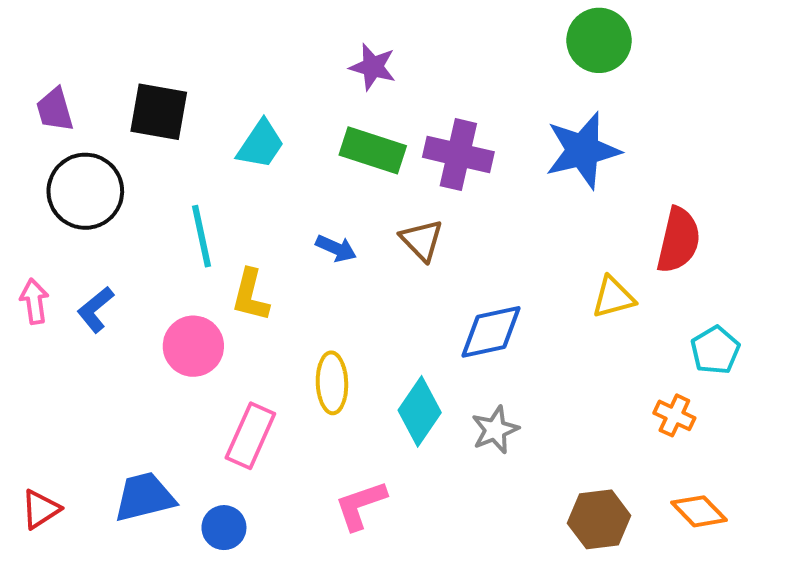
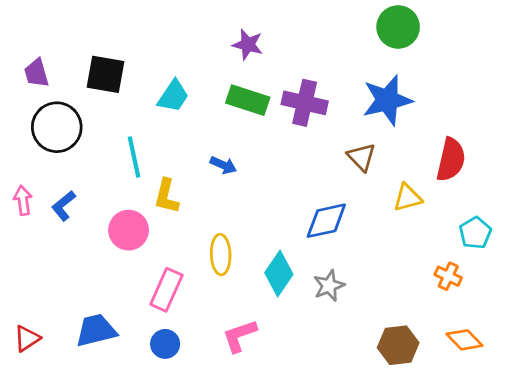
brown triangle: (422, 240) -> (362, 157), moved
blue circle: (224, 528) -> (165, 344), moved

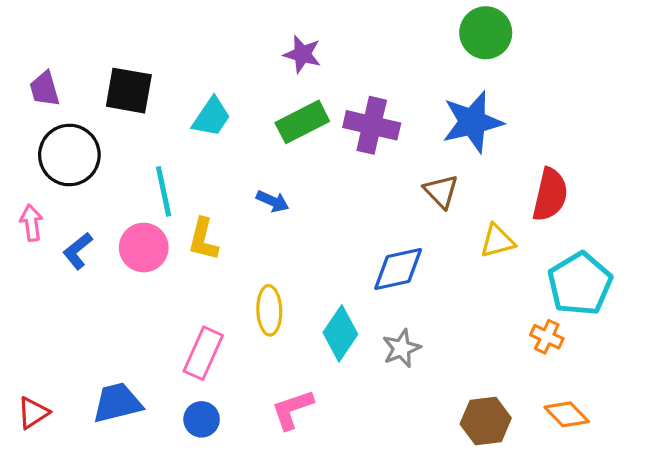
green rectangle: (248, 100) -> (302, 122), turned -45
pink arrow: (23, 200) -> (31, 223), moved
pink circle: (129, 230) -> (144, 248), moved
cyan pentagon: (475, 233) -> (580, 284), size x1.6

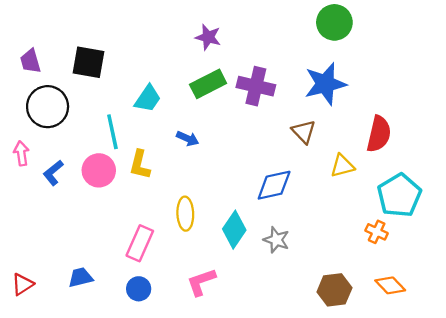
cyan trapezoid: (211, 117) -> (148, 99), moved
gray star: (401, 348) -> (276, 240), turned -30
blue trapezoid: (117, 403) -> (81, 277), size x0.7

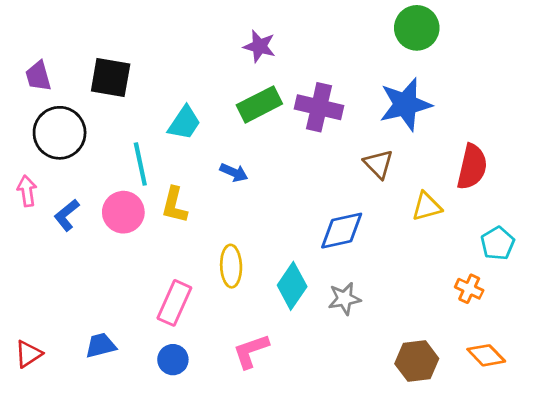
cyan pentagon: (399, 195) -> (498, 243), size x0.6
gray star: (276, 240) -> (344, 299), turned -30

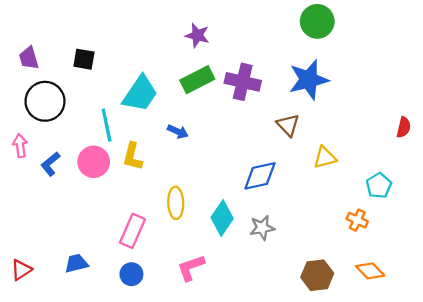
black square: (111, 78) -> (84, 59), size x0.7
cyan trapezoid: (184, 123) -> (140, 94), size x1.4
red semicircle: (472, 167) -> (404, 127), moved, size x0.6

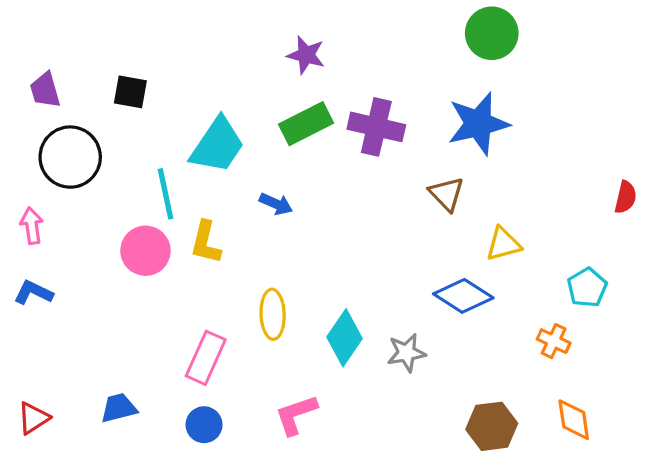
blue L-shape: (50, 164) -> (33, 293), moved, turned 65
blue diamond: (260, 176) -> (463, 296), moved, turned 45
orange diamond: (370, 271) -> (574, 420), turned 36

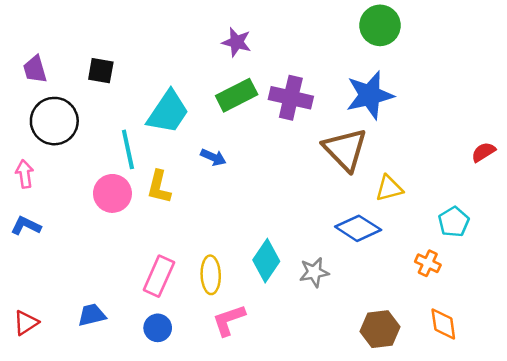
brown triangle: (447, 194) -> (345, 149), size x1.6
red semicircle: (626, 197) -> (483, 152), turned -135
yellow ellipse: (273, 314) -> (211, 275), moved

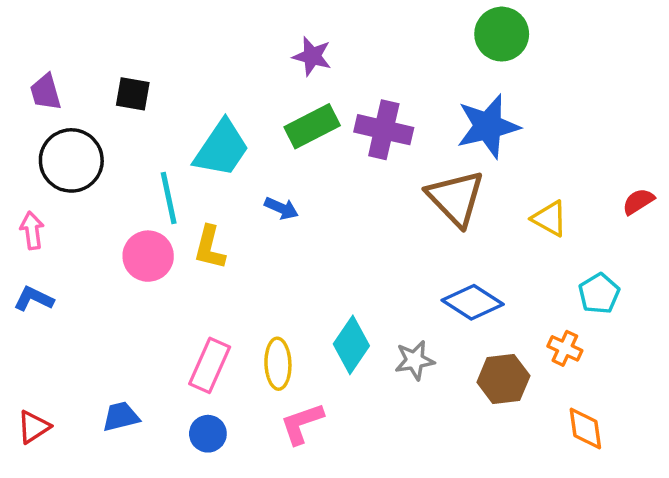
yellow triangle: (389, 188) -> (550, 219), moved, turned 44
brown hexagon: (380, 329) -> (503, 379), moved

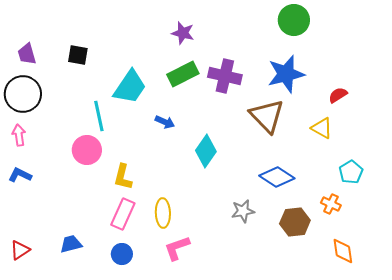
black circle: (71, 160) -> (23, 94), moved
red semicircle: (638, 201) -> (338, 95), moved
yellow L-shape: (210, 248) -> (123, 177), moved
cyan diamond: (351, 345) -> (206, 151), moved

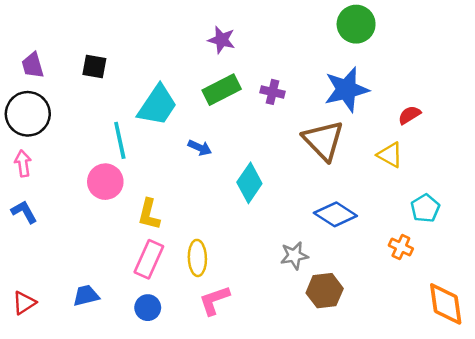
purple cross: (225, 76) -> (272, 92), size x0.6
blue L-shape: (20, 175) -> (24, 212), turned 35
brown hexagon: (295, 222) -> (325, 291), moved
orange diamond: (343, 251) -> (446, 304), moved, size x1.4

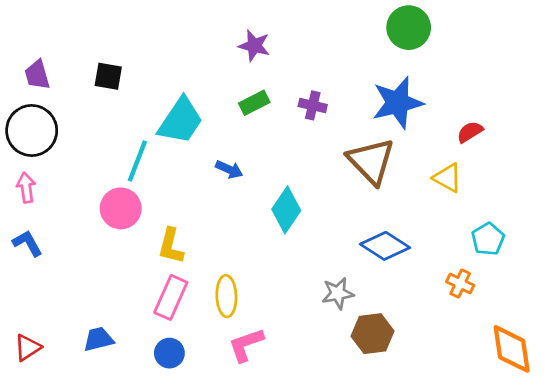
green rectangle: (222, 90) -> (254, 103), size x0.7
cyan line: (120, 140) -> (137, 161), turned 33

